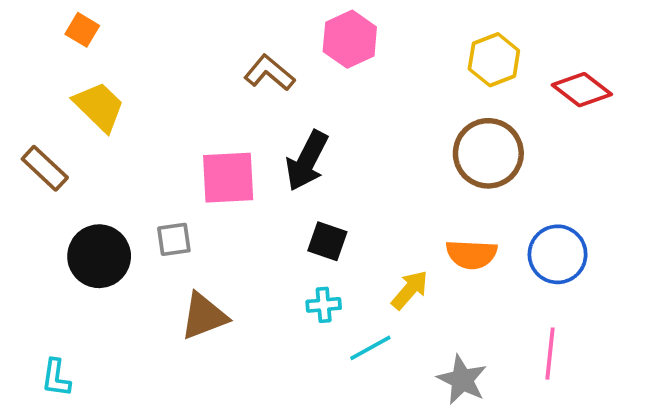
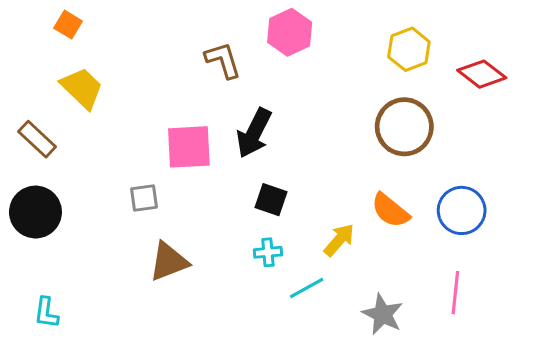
brown L-shape: (269, 73) -> (223, 60), turned 33
orange semicircle: (471, 254) -> (390, 210), turned 36
black circle: (99, 256) -> (35, 212), moved

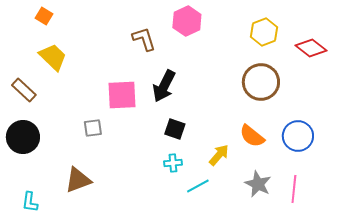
brown triangle: (169, 262) -> (78, 180), moved
gray star: (383, 314) -> (258, 184), moved

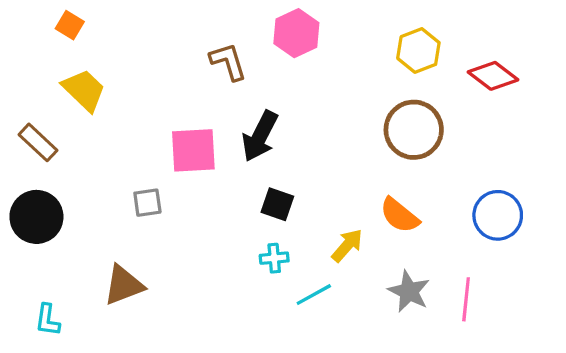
blue circle: (298, 136) -> (498, 215), moved

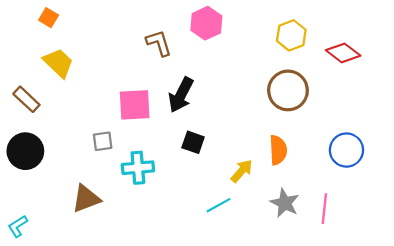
orange semicircle: (399, 215) -> (278, 150), turned -132
cyan cross: (274, 258) -> (138, 168), moved, size x1.6
cyan L-shape: (48, 320) -> (18, 226), moved, turned 50

